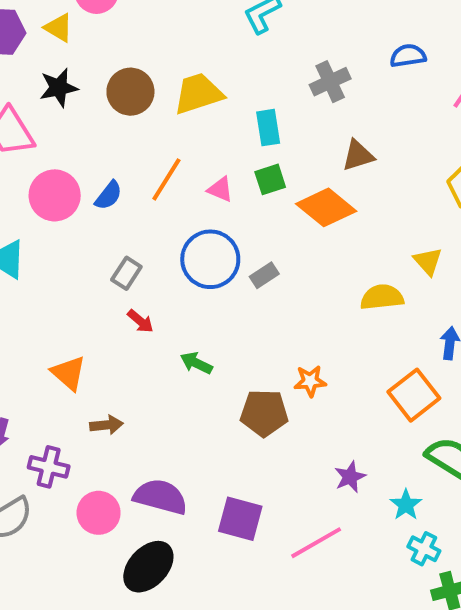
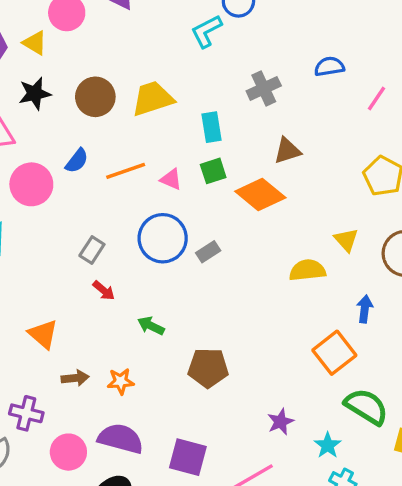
orange line: (166, 179) -> (126, 171), turned 39
blue semicircle: (109, 195) -> (77, 161), moved
orange star: (310, 381) -> (121, 381), moved

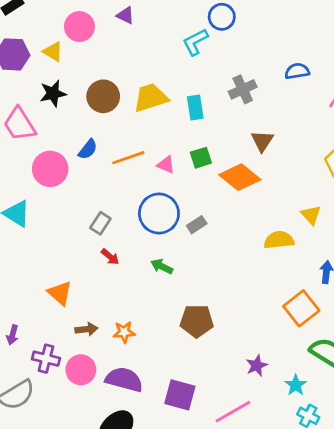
cyan rectangle: (211, 127) -> (195, 107), moved
brown triangle: (287, 151) -> (262, 141), turned -40
green arrow: (151, 326) -> (162, 267), moved
pink circle: (68, 452) -> (81, 370), moved

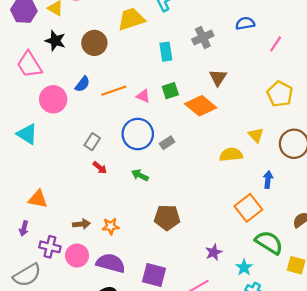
black star: (53, 94) -> (55, 41), turned 30
yellow trapezoid: (151, 98) -> (131, 19), moved
orange triangle: (60, 293) -> (38, 199), moved, turned -30

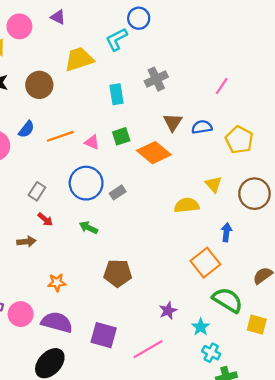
blue semicircle: (245, 23) -> (202, 127), moved
pink line: (276, 44) -> (222, 86), moved
brown arrow: (81, 224) -> (26, 242), moved

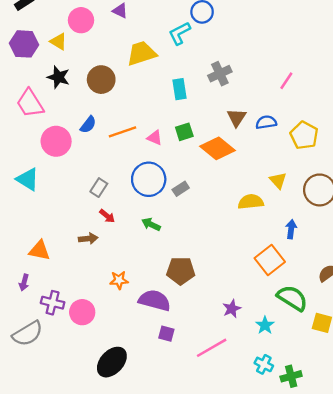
purple semicircle: (57, 322) -> (155, 300), moved
purple square: (104, 335) -> (166, 334), size x0.6
cyan cross: (211, 353) -> (264, 364), moved

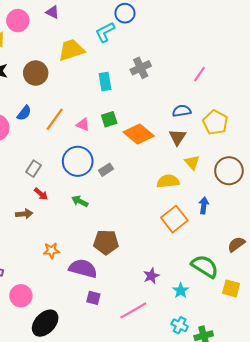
brown triangle: (236, 118) -> (177, 137), moved
orange line: (123, 132) -> (55, 119), turned -35
orange square: (270, 260) -> (174, 219), moved
pink circle: (82, 312) -> (21, 296), moved

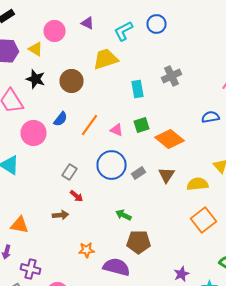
cyan L-shape: (105, 32) -> (124, 31), moved
brown triangle: (177, 137) -> (166, 175), moved
green arrow: (80, 201) -> (124, 215), moved

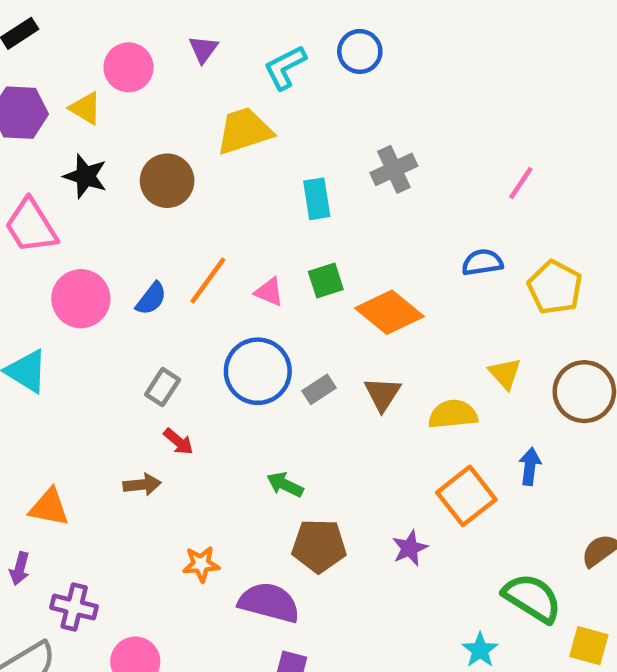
purple triangle: (88, 23) -> (203, 49), turned 40
blue semicircle: (60, 119) -> (151, 299), moved
purple star: (182, 274) -> (410, 548), moved

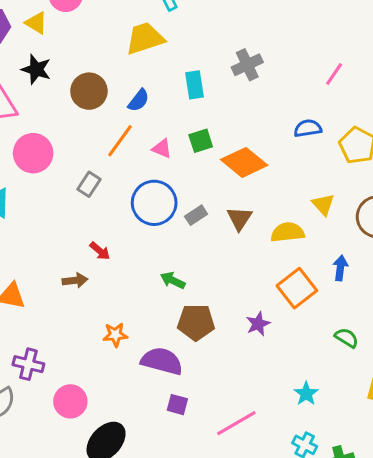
brown circle: (167, 181) -> (89, 91), moved
blue semicircle: (151, 299) -> (139, 100), moved
gray rectangle: (163, 387) -> (89, 184), moved
green semicircle: (532, 598) -> (347, 338), moved, size x0.6

